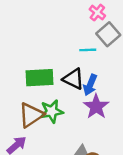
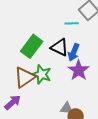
green rectangle: (40, 78) -> (32, 46), turned -50
green star: (52, 111) -> (42, 74), turned 30

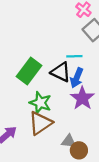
cyan line: (72, 23) -> (74, 56), moved
brown triangle: (25, 77) -> (40, 123), moved

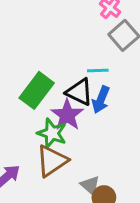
purple star: (82, 98) -> (67, 115), moved
gray triangle: (69, 141) -> (90, 185), turned 35

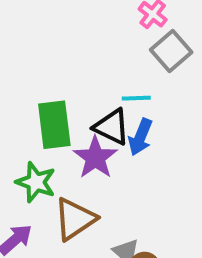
green rectangle: (37, 90) -> (54, 125), turned -44
green star: (52, 133) -> (36, 182), moved

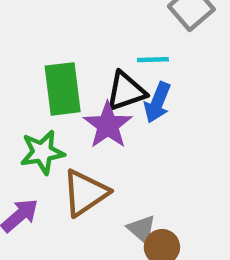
black triangle: (112, 127) -> (126, 91), turned -45
green star: (36, 182) -> (42, 152), turned -30

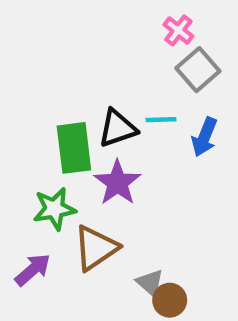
black triangle: (126, 91) -> (117, 128), moved
blue arrow: (157, 103) -> (204, 137), moved

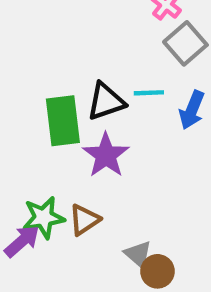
green star: (54, 209) -> (44, 218), moved
brown triangle: (96, 248) -> (84, 220), size x0.7

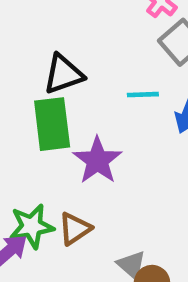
black triangle: (106, 101) -> (63, 74), moved

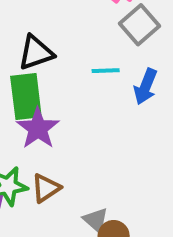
purple star: (97, 160) -> (38, 128), moved

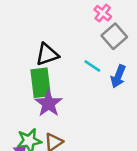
cyan line: (106, 71) -> (92, 66), turned 36

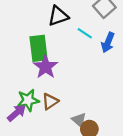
black triangle: (47, 54) -> (58, 16), moved

